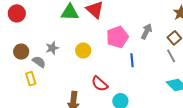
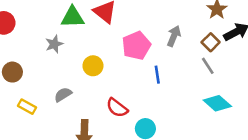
gray star: (52, 48) -> (54, 44), moved
gray semicircle: (39, 62) -> (63, 95), moved, turned -64
yellow rectangle: (31, 79) -> (27, 107), turned -40

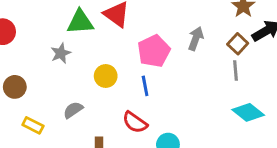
gray line: (208, 66) -> (236, 71), turned 30
blue line: (157, 75) -> (145, 86), moved

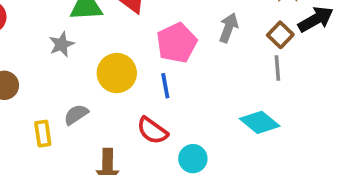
yellow circle: (106, 76) -> (117, 73), size x1.4
cyan diamond: (248, 112) -> (260, 122), moved
yellow rectangle: (33, 125) -> (43, 134), moved, turned 54

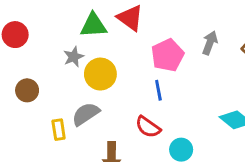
yellow circle: (117, 73) -> (100, 74), moved
gray semicircle: (76, 115) -> (86, 114), size x1.4

